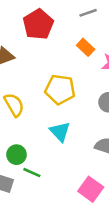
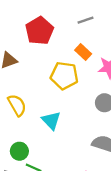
yellow pentagon: (60, 89) -> (64, 76), moved
cyan triangle: (60, 132) -> (51, 120), moved

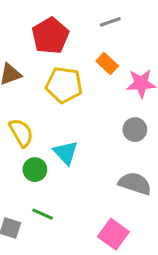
yellow pentagon: (64, 76) -> (64, 85), moved
green circle: (19, 151) -> (35, 170), moved

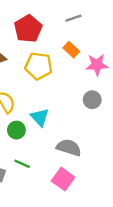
gray semicircle: (135, 183) -> (69, 148), moved
pink square: (113, 234) -> (63, 179), moved

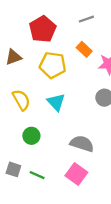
cyan triangle: (40, 117) -> (56, 102), moved
green circle: (16, 130) -> (31, 136), moved
green line: (22, 164) -> (37, 175), moved

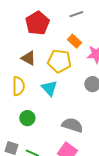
brown triangle: (13, 57) -> (28, 58), moved, turned 49
yellow pentagon: (53, 65) -> (59, 61), moved
yellow semicircle: (21, 100) -> (18, 86), turned 30

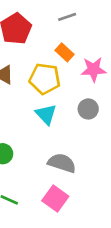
cyan triangle: (49, 88) -> (46, 114), moved

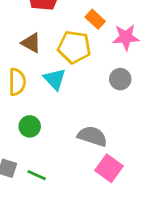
cyan triangle: (46, 114) -> (55, 79), moved
pink square: (55, 198) -> (109, 168), moved

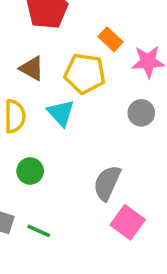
gray semicircle: (92, 136) -> (107, 183), turned -84

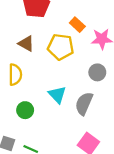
cyan triangle: (61, 113) -> (57, 95), moved
gray semicircle: (107, 183) -> (84, 103), moved

